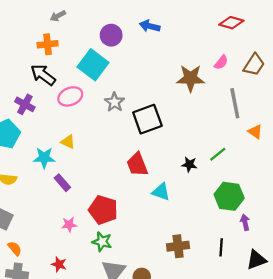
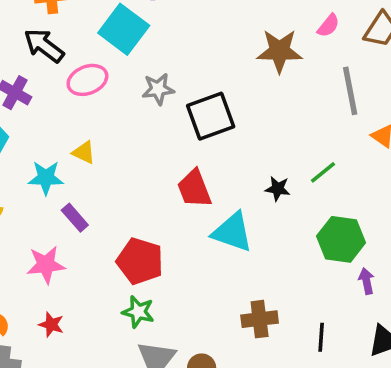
gray star: (115, 102) -> (158, 89), turned 30
cyan triangle: (161, 192) -> (232, 232), size x1.4
pink star: (69, 225) -> (46, 265), moved, size x1.5
black line: (221, 247) -> (321, 337), moved
red star: (59, 264) -> (51, 324), moved

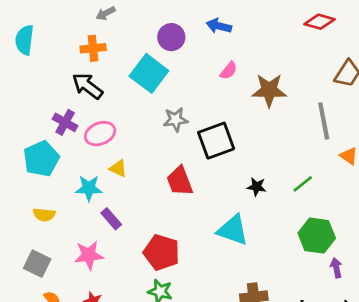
pink semicircle: (328, 26) -> (229, 71), moved
pink ellipse: (87, 80) -> (100, 134), moved
red trapezoid: (194, 189) -> (180, 181), moved
black star: (278, 189) -> (257, 187), moved

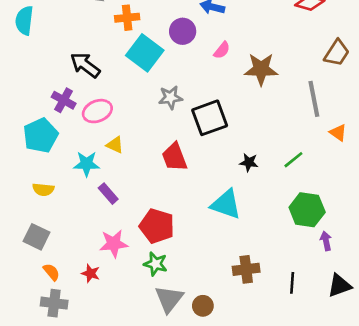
purple circle: (171, 37) -> (183, 31), moved
orange cross: (93, 48) -> (127, 18), moved
pink star: (89, 255) -> (114, 244), moved

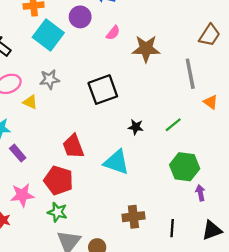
gray star: (170, 98) -> (49, 79), moved
yellow triangle: (115, 145) -> (30, 102), moved
red trapezoid: (174, 157) -> (73, 146), moved

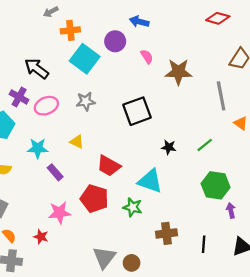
pink semicircle: (113, 33) -> (147, 57), turned -72
yellow triangle: (30, 102) -> (77, 142), moved
red trapezoid: (73, 146) -> (109, 166), turned -40
green star: (57, 212) -> (133, 207), moved

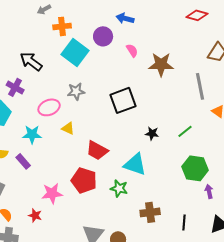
pink ellipse: (46, 106) -> (49, 107), moved
purple rectangle: (55, 172) -> (23, 161), moved

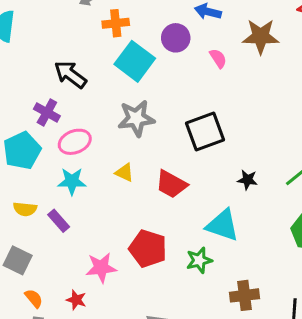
brown star: (161, 64) -> (261, 36), moved
gray star: (76, 91) -> (136, 118), size x1.4
pink ellipse: (49, 107) -> (75, 142), moved
red trapezoid: (97, 150) -> (171, 184), moved
green star: (119, 188) -> (199, 260), turned -30

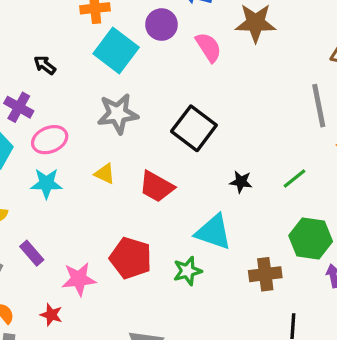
pink semicircle: (218, 58) -> (209, 47), size x1.4
black arrow: (70, 74) -> (45, 65), size x0.6
black square: (205, 132) -> (194, 128), turned -33
purple rectangle: (59, 221) -> (32, 253), moved
brown cross: (245, 295) -> (265, 274), moved

